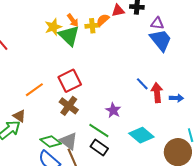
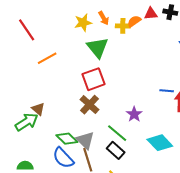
green triangle: (69, 36) -> (98, 48), moved
blue line: (142, 84) -> (167, 91), turned -48
orange line: (34, 90) -> (47, 58), moved

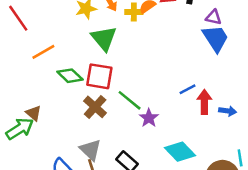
red square: (93, 79) -> (99, 76), turned 30
blue line: (167, 91) -> (187, 89), turned -32
green line: (117, 133) -> (130, 100), moved
green diamond: (67, 139) -> (70, 76), moved

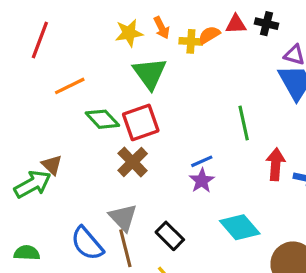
red line: (18, 18) -> (40, 40), turned 52
red square: (99, 76) -> (141, 122), turned -32
blue line: (187, 89) -> (202, 161), moved
green line: (130, 100) -> (244, 123), moved, turned 35

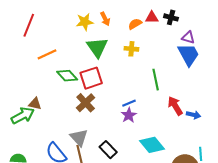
yellow cross: (191, 41) -> (131, 49), moved
red arrow: (276, 164) -> (175, 106), turned -36
brown triangle: (52, 165) -> (35, 104), turned -32

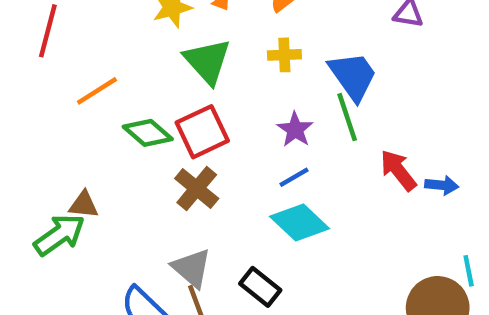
blue trapezoid: (188, 55) -> (353, 76), moved
purple star: (129, 115) -> (295, 130), moved
cyan diamond: (152, 145) -> (300, 222), moved

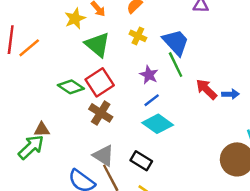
yellow cross: (284, 55) -> (138, 36), turned 35
orange line: (97, 91) -> (29, 48), moved

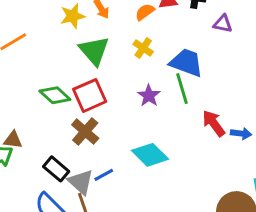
blue trapezoid: (176, 42) -> (186, 63), turned -36
blue line: (152, 100) -> (104, 175), moved
black rectangle: (141, 161) -> (56, 169), moved

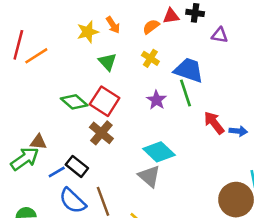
green triangle: (94, 51) -> (107, 62), size x0.7
red square: (90, 95) -> (105, 101), turned -32
blue line: (104, 175) -> (57, 172), moved
gray triangle: (81, 182) -> (149, 176), moved

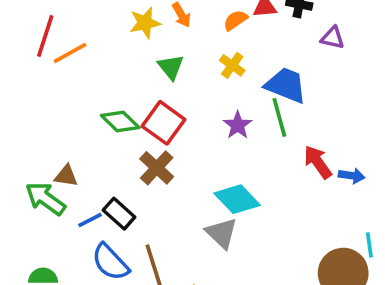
green arrow: (25, 159) -> (45, 199), turned -112

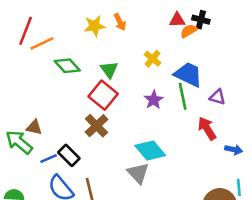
orange semicircle: (235, 20) -> (189, 31), moved
purple triangle: (332, 38) -> (217, 97), moved
green triangle: (171, 67) -> (109, 70), moved
green diamond: (120, 121) -> (67, 66), moved
blue arrow: (352, 176) -> (234, 150), moved

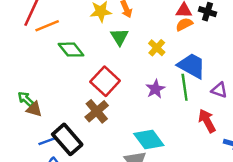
orange semicircle: (189, 31) -> (184, 24), moved
green triangle: (109, 70) -> (119, 37), moved
green arrow: (19, 142) -> (26, 99), moved, size x0.6
black rectangle: (69, 155) -> (67, 139), size x1.4

